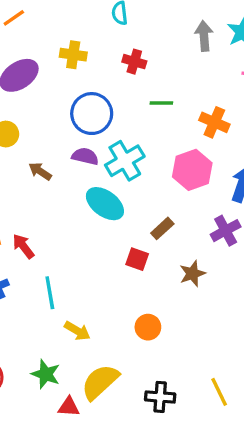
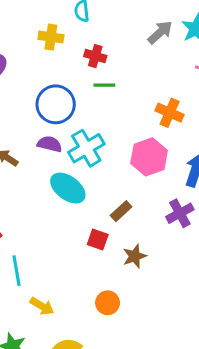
gray arrow: (204, 36) -> (160, 32), turned 52
yellow cross: (73, 55) -> (51, 37), moved
green line: (161, 103) -> (104, 85), moved
brown star: (192, 274) -> (135, 256), moved

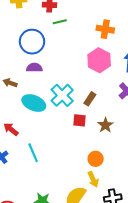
cyan cross: (86, 148) -> (62, 95), moved
cyan ellipse: (68, 188) -> (34, 103), moved
yellow arrow: (42, 306) -> (93, 179), moved, turned 49

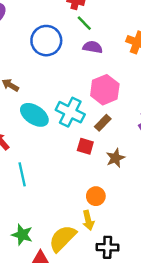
green line: (60, 22) -> (84, 23), turned 48
pink hexagon: (99, 60) -> (105, 90), moved
purple semicircle: (34, 68) -> (93, 47), moved
cyan cross: (62, 95) -> (70, 112), turned -30

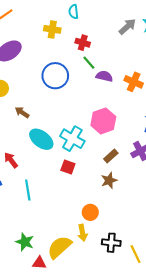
purple semicircle: (93, 47) -> (104, 76), moved
brown rectangle: (103, 123) -> (111, 156), moved
red square: (85, 146) -> (68, 167), moved
black cross: (107, 247) -> (111, 243), moved

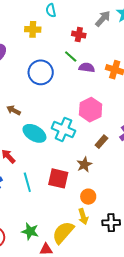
red cross: (83, 43) -> (79, 35), moved
red square: (68, 167) -> (58, 178), moved, size x1.5
brown star: (109, 180) -> (84, 165), moved

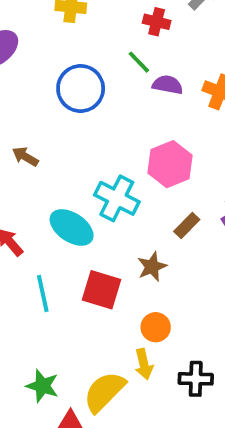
cyan ellipse: (34, 133) -> (72, 227), moved

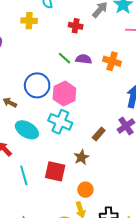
green line: (139, 62) -> (64, 58), moved
blue circle: (81, 89) -> (37, 85), moved
pink hexagon: (170, 164) -> (64, 94), moved
cyan ellipse: (72, 227) -> (27, 130), moved

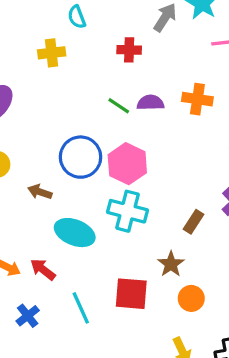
orange circle: (85, 190) -> (191, 298), moved

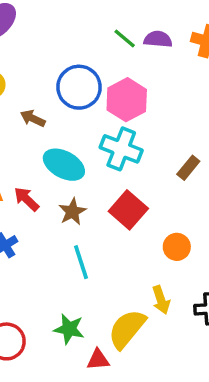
brown star: (171, 264) -> (72, 212), moved
red square: (131, 294) -> (128, 210), moved, turned 30
cyan line: (81, 308) -> (81, 262), moved

